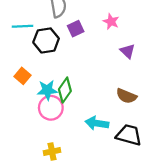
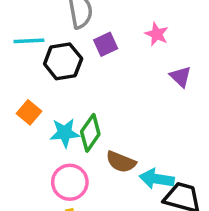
brown semicircle: (126, 96) -> (121, 162), moved
pink circle: (51, 108) -> (70, 182), moved
cyan arrow: (97, 123) -> (157, 179), moved

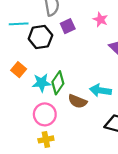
cyan arrow: (157, 179) -> (100, 90), moved

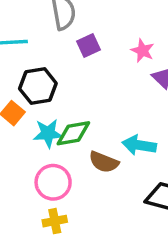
pink star: (100, 20) -> (143, 51), moved
black hexagon: (40, 37) -> (38, 86), moved
green diamond: (58, 83) -> (73, 133), turned 45

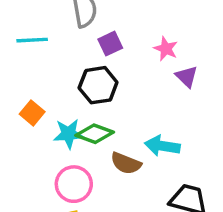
black hexagon: (38, 86) -> (98, 85), moved
green diamond: (73, 133) -> (95, 134), turned 30

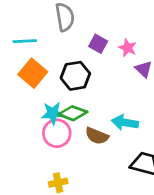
purple square: (110, 44) -> (98, 44), moved, turned -36
orange square: (32, 113) -> (33, 73), moved, size x1.5
pink circle: (74, 184) -> (57, 133), moved

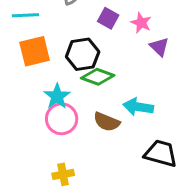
orange square: (33, 73) -> (35, 51), turned 36
cyan star: (53, 113) -> (57, 96), turned -30
green diamond: (73, 113) -> (98, 77), moved

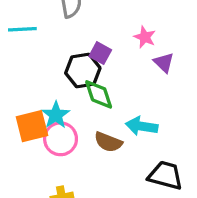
purple square: (108, 18) -> (100, 53), moved
orange square: (35, 51) -> (32, 126), moved
green diamond: (98, 77) -> (99, 94), turned 52

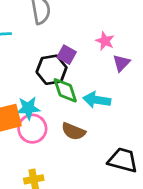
purple triangle: (164, 63) -> (121, 63), turned 30
cyan star: (56, 115) -> (28, 108), turned 30
cyan arrow: (142, 126) -> (97, 100), moved

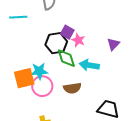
pink star: (105, 41) -> (78, 40), moved
purple triangle: (121, 63) -> (113, 44), moved
brown semicircle: (73, 131) -> (72, 88), turned -30

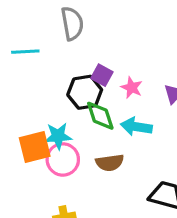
pink star: (78, 40) -> (132, 88), moved

